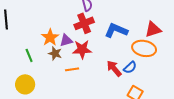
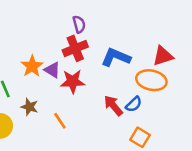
purple triangle: (66, 40) -> (52, 70), turned 48
brown star: (55, 53) -> (29, 107), moved
orange line: (72, 69) -> (60, 121), moved, turned 64

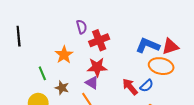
purple semicircle: (79, 24) -> (82, 27), moved
blue L-shape: (116, 57) -> (148, 45), moved
purple triangle: (52, 70) -> (92, 83), moved

